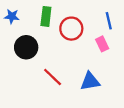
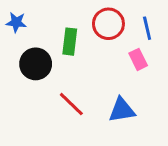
green rectangle: (46, 16) -> (70, 42), moved
red circle: (71, 29) -> (108, 24), moved

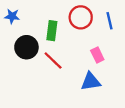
pink rectangle: (138, 59) -> (97, 55), moved
red line: (71, 104) -> (53, 61), moved

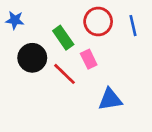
green rectangle: (52, 31) -> (63, 38), turned -42
pink rectangle: (97, 55) -> (89, 59), moved

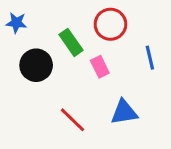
blue line: (133, 26) -> (150, 58), moved
red line: (64, 74) -> (73, 120), moved

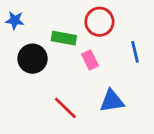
green rectangle: (71, 42) -> (64, 38), turned -45

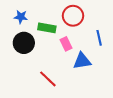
blue star: (15, 20) -> (21, 17), moved
blue triangle: (112, 101) -> (82, 61), moved

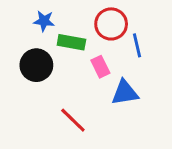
blue star: (21, 17) -> (44, 21), moved
blue line: (99, 38) -> (137, 45), moved

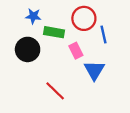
blue triangle: (125, 93) -> (94, 70), turned -50

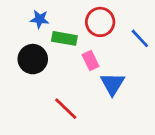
blue line: (103, 35) -> (140, 38), moved, turned -30

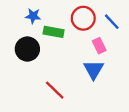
blue line: (140, 38) -> (112, 22), moved
pink rectangle: (90, 60) -> (99, 46), moved

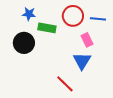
blue line: (112, 22) -> (98, 19), turned -42
red line: (55, 90) -> (65, 84), moved

